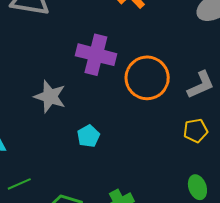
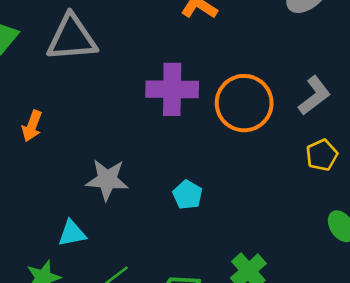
gray star: (50, 97) -> (107, 180), moved

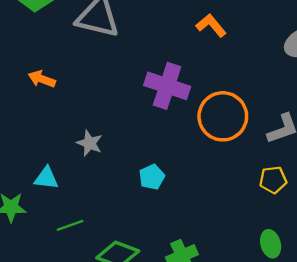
orange arrow: (32, 126) -> (42, 79), turned 72
gray star: (107, 180) -> (90, 143), size x0.7

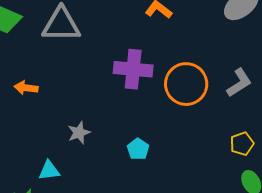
gray star: (90, 143) -> (79, 133), turned -30
yellow pentagon: (273, 180) -> (242, 144), moved

